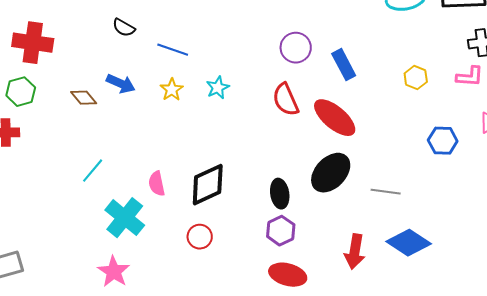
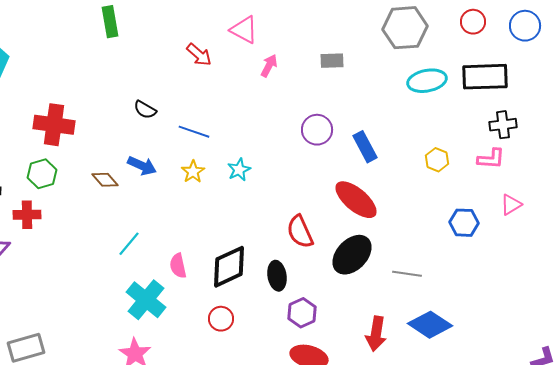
red semicircle: (286, 100) -> (300, 232), moved
cyan line: (93, 171) -> (129, 244), moved
black ellipse: (280, 194) -> (277, 276), moved

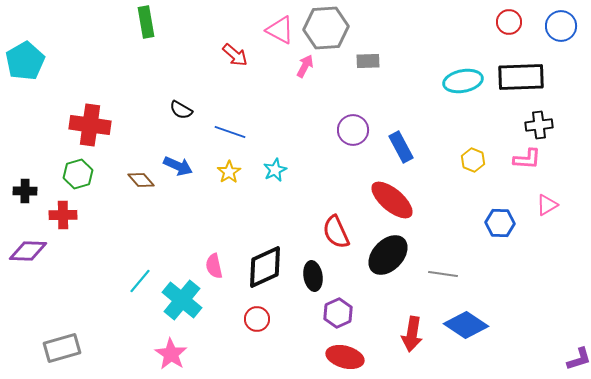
gray hexagon: (405, 28) -> (326, 28), moved
cyan line: (129, 244) -> (140, 281), moved

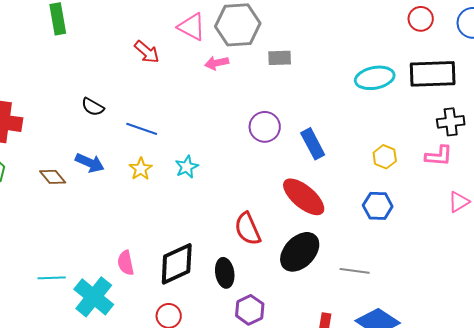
pink arrow: (305, 66) -> (217, 63), turned -130
blue hexagon: (500, 223) -> (378, 206), moved
cyan line: (140, 281) -> (52, 278), turned 48

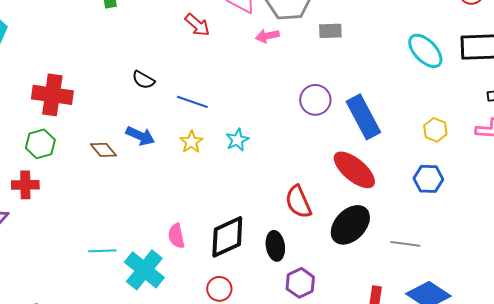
cyan ellipse: (375, 78) -> (425, 51), turned 57
blue rectangle: (313, 144) -> (363, 117), size x1.4

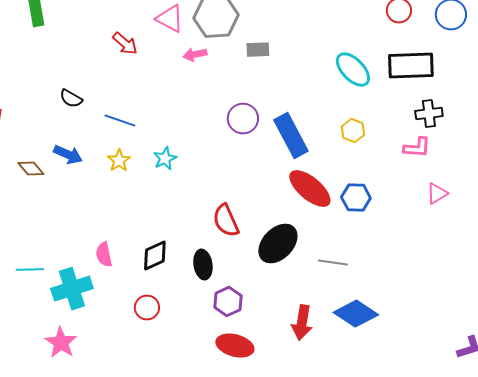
yellow hexagon: (435, 130) -> (353, 131), moved
red ellipse: (354, 170) -> (310, 189), moved
black diamond: (227, 237) -> (155, 256), size x0.7
cyan cross: (144, 270) -> (72, 289), turned 33

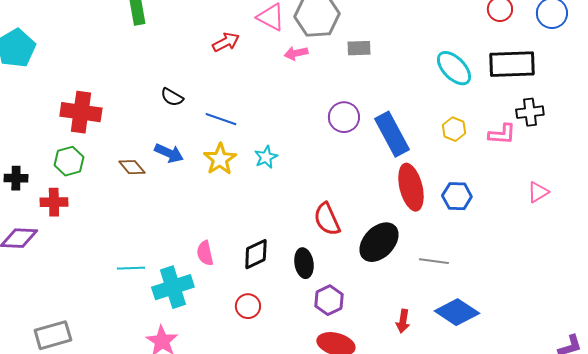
red arrow: (125, 44) -> (226, 42), turned -68
pink L-shape: (417, 148) -> (502, 134), moved
yellow star: (119, 161) -> (220, 159), size x1.4
red ellipse: (310, 189) -> (411, 187), turned 36
red arrow: (302, 323) -> (403, 321), size x0.7

